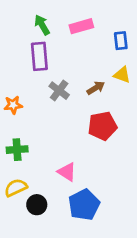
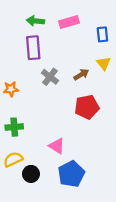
green arrow: (42, 25) -> (35, 21), turned -54
yellow triangle: (122, 75) -> (104, 63), turned 32

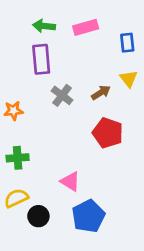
red pentagon: (87, 107) -> (108, 133), turned 30

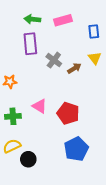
gray cross: (62, 95) -> (54, 60), moved
red pentagon: (108, 133) -> (68, 113), moved
pink triangle: (70, 181) -> (40, 106), moved
blue pentagon: (88, 216) -> (76, 149), moved

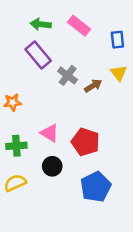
pink rectangle: (63, 20) -> (79, 26), turned 54
purple rectangle: (30, 44) -> (38, 55), turned -35
black circle: (28, 159) -> (52, 166), moved

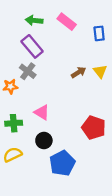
yellow triangle: (119, 73) -> (100, 71), moved
gray cross: (68, 75) -> (28, 71), moved
red pentagon: (85, 142) -> (94, 128), moved
blue pentagon: (96, 187) -> (62, 163), moved

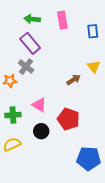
pink rectangle: (67, 22) -> (62, 20), turned 42
brown arrow: (79, 72) -> (74, 80), moved
red pentagon: (94, 128) -> (68, 119), moved
blue pentagon: (62, 163) -> (89, 158), moved, turned 30

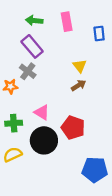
yellow triangle: (94, 67) -> (80, 66), moved
black circle: (41, 131) -> (44, 140), size x1.6

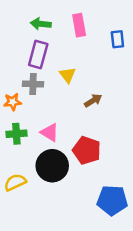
purple rectangle: (32, 46) -> (38, 55), turned 55
yellow triangle: (80, 66) -> (68, 75), moved
gray cross: (28, 71) -> (33, 84), turned -35
green cross: (14, 123) -> (16, 134), moved

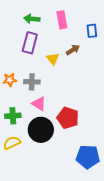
gray cross: (33, 84) -> (32, 82), moved
brown arrow: (93, 101) -> (73, 50), moved
green cross: (16, 134) -> (13, 116), moved

